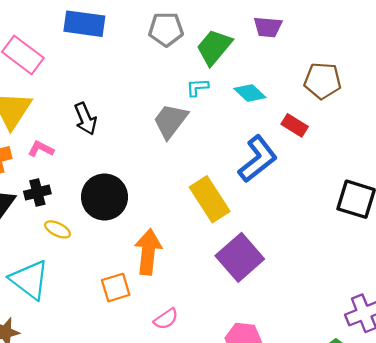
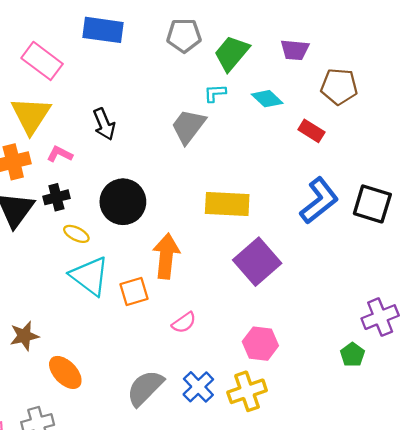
purple trapezoid: (268, 27) -> (295, 50), moved
blue L-shape: (258, 159) -> (319, 201), moved
yellow rectangle: (210, 199) -> (227, 204), turned -54
cyan triangle: (30, 280) -> (90, 276), moved

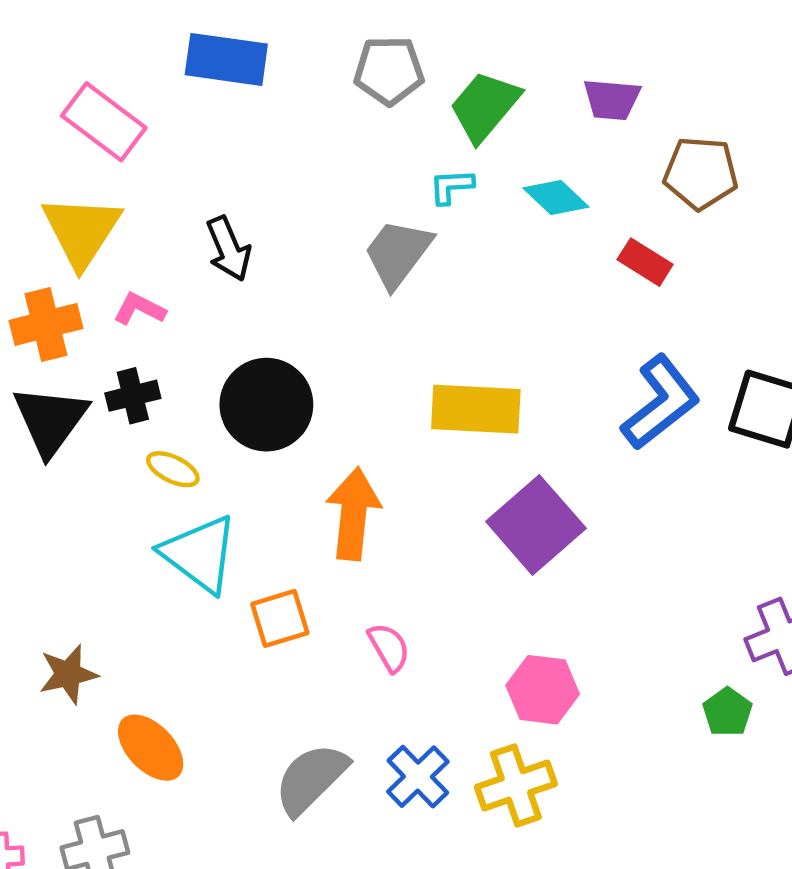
orange square: (134, 292) -> (280, 618), moved
pink semicircle: (184, 323) -> (389, 647), turned -85

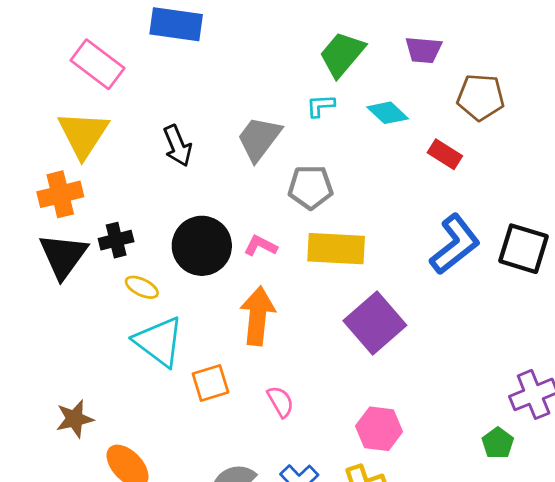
gray pentagon: (389, 71) -> (310, 187), moved
gray trapezoid: (398, 253) -> (259, 139), moved
pink L-shape: (139, 309) -> (260, 246), moved

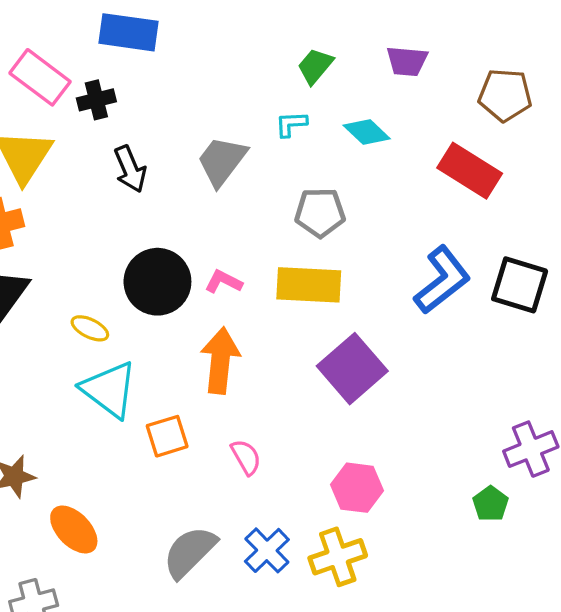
green trapezoid: (342, 54) -> (315, 66), size x0.7
brown pentagon: (481, 97) -> (505, 95), moved
red rectangle: (445, 154) -> (470, 171), moved, size x1.6
gray pentagon: (310, 187) -> (320, 212), moved
black cross: (116, 240) -> (96, 100), moved

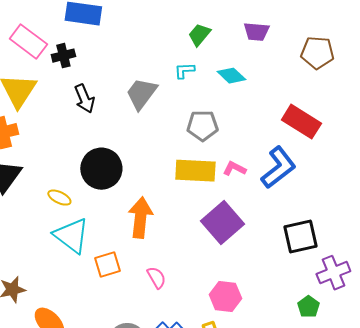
red rectangle: (470, 171) -> (301, 122), moved
pink L-shape: (223, 282) -> (234, 169), moved
black square: (520, 285) -> (300, 237), moved, turned -30

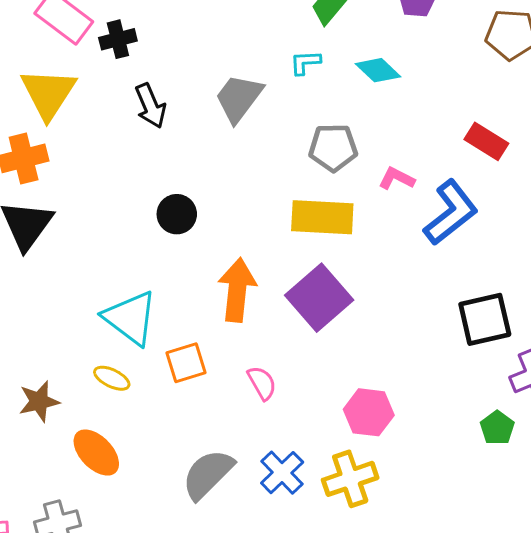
red rectangle: (301, 122) -> (486, 141), size x0.7
black circle: (101, 169) -> (177, 214), size x0.6
pink L-shape: (234, 169) -> (397, 179), moved
yellow ellipse: (59, 198) -> (112, 378), moved
purple square: (222, 223) -> (319, 298), moved

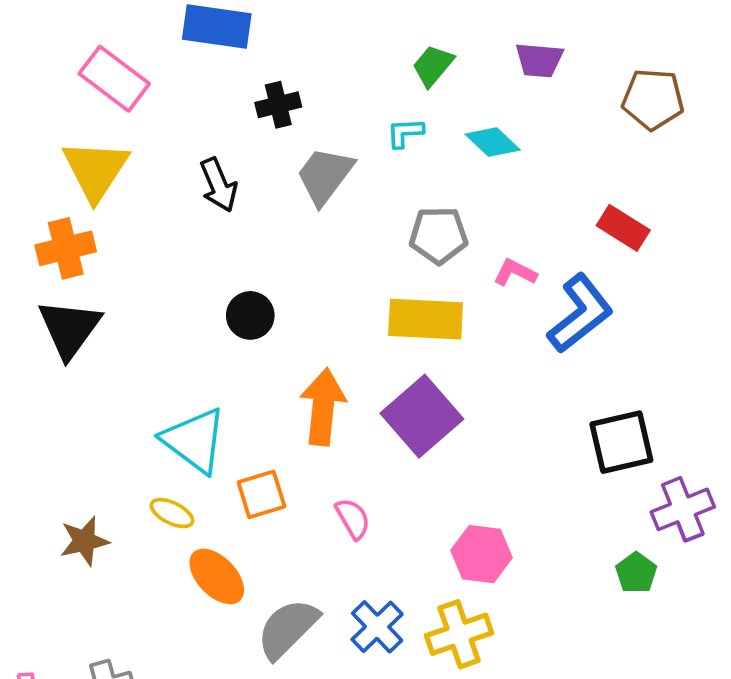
black cross: (118, 39) -> (278, 105), moved
orange ellipse: (96, 453) -> (217, 576), moved

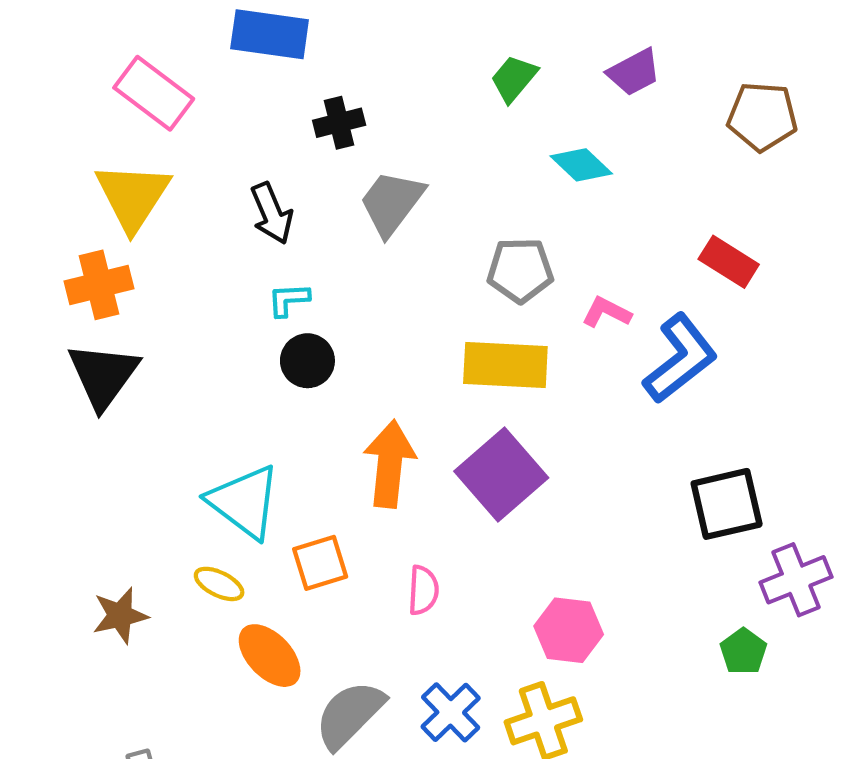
purple trapezoid: (539, 60) -> (634, 72), turned -33
cyan L-shape: (405, 133) -> (289, 300), moved
pink semicircle: (353, 519) -> (423, 590), turned 33

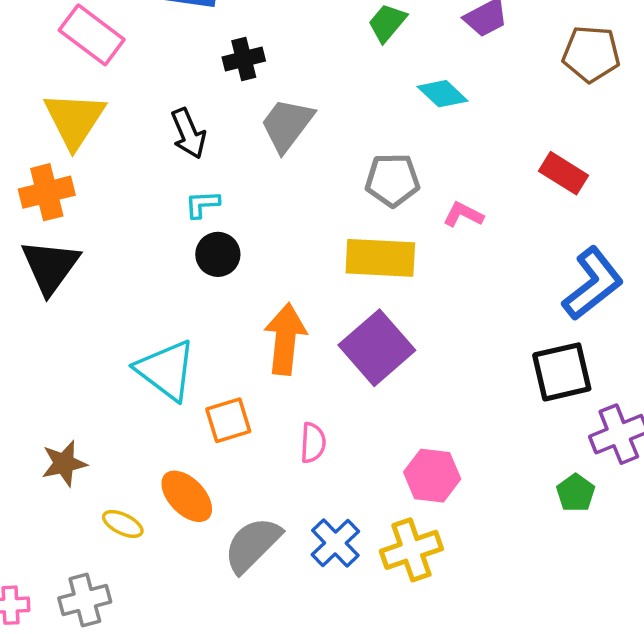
blue L-shape: (680, 359) -> (593, 284), moved
yellow ellipse: (219, 584) -> (123, 524), moved

